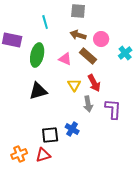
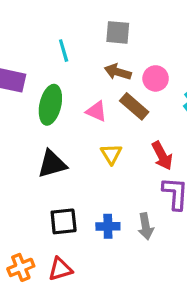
red arrow: (94, 83) -> (162, 156), moved
gray arrow: (88, 104) -> (146, 226), moved
blue cross: (72, 129) -> (108, 226), turned -32
black square: (50, 135) -> (64, 221), moved

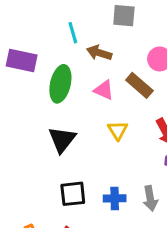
brown arrow: (118, 72) -> (99, 53), moved
black triangle: (52, 164) -> (62, 140), turned -36

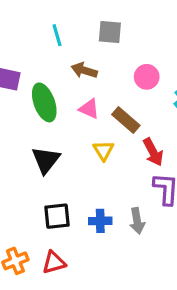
cyan line: (73, 33) -> (57, 35), moved
green ellipse: (60, 84) -> (44, 102), turned -33
brown rectangle: (139, 85) -> (126, 120), moved

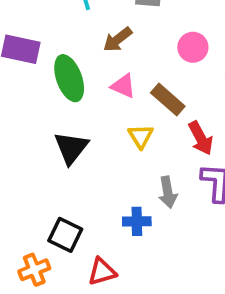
brown arrow: (84, 70) -> (117, 40), turned -55
black square: (57, 216) -> (65, 235), moved, turned 32
gray arrow: (137, 221) -> (168, 192), moved
red triangle: (54, 263) -> (102, 272), moved

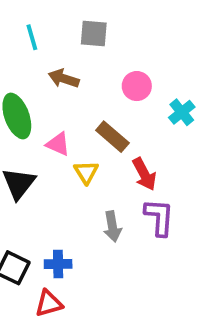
brown arrow: (117, 40) -> (64, 79), turned 56
pink triangle: (123, 86) -> (58, 144), moved
blue cross: (137, 221) -> (58, 264), moved

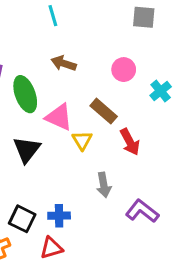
gray square: (94, 34) -> (144, 17), moved
cyan line: (32, 37) -> (53, 16), moved
pink triangle: (58, 144) -> (59, 117), size x1.4
purple L-shape: (159, 217) -> (142, 211), moved, turned -56

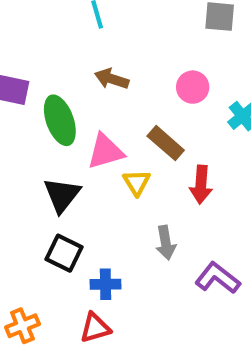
pink triangle: (59, 117) -> (105, 151), turned -40
red arrow: (130, 142) -> (201, 185), turned 32
black square: (22, 219) -> (64, 253), moved

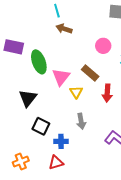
brown arrow: (112, 79) -> (64, 29), moved
pink triangle: (105, 151) -> (61, 77), turned -36
black triangle: (62, 195) -> (28, 98), moved
gray arrow: (166, 243) -> (81, 121), moved

